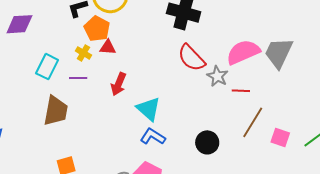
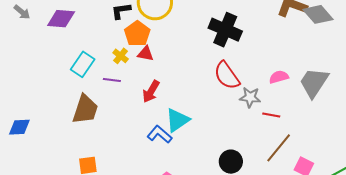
pink semicircle: (243, 52) -> (279, 77), size x0.6
gray star: (217, 76) -> (250, 97), turned -30
cyan triangle: (149, 109) -> (177, 120), turned 36
blue L-shape: (153, 137) -> (160, 134), moved

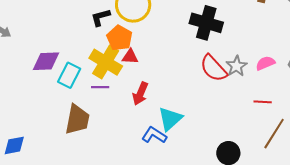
purple diamond: (61, 19) -> (46, 61), moved
yellow cross: (121, 56) -> (106, 62), size x2.0
gray star: (250, 97) -> (236, 66), moved, turned -30

